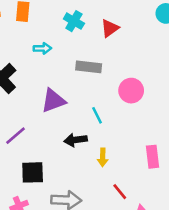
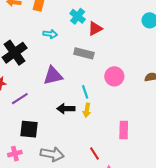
red triangle: (110, 28) -> (95, 29), moved
yellow arrow: (103, 157) -> (87, 110), moved

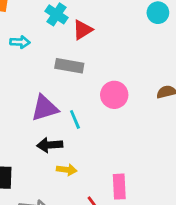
purple triangle: (53, 76) -> (45, 108), moved
yellow arrow: (87, 110) -> (67, 170), moved, turned -88
pink rectangle: (124, 130) -> (119, 187), moved

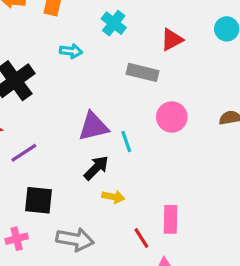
red triangle: (82, 30) -> (172, 40), moved
gray rectangle: (69, 66) -> (142, 72), moved
black arrow: (50, 145) -> (96, 168), turned 135

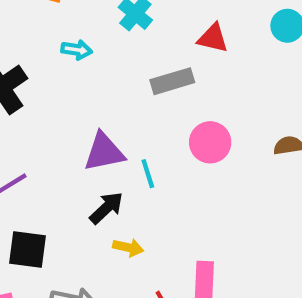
red triangle: (172, 40) -> (213, 38), turned 40
gray rectangle: (142, 72) -> (172, 81), turned -32

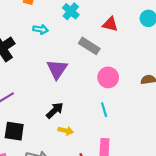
gray rectangle: (172, 81) -> (89, 46), turned 48
purple triangle: (104, 152) -> (57, 69), moved, turned -45
cyan line: (148, 174) -> (104, 110), moved

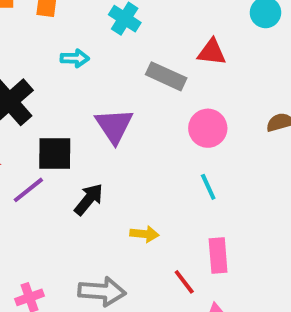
red triangle: (110, 24) -> (212, 52), moved
black arrow: (55, 110) -> (89, 199), moved
black square: (14, 131) -> (55, 154), moved

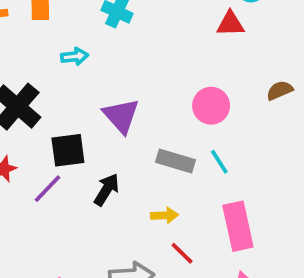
red triangle: (212, 52) -> (230, 24), moved
gray rectangle: (166, 76) -> (176, 161), moved
pink rectangle: (218, 255) -> (238, 226), size x1.4
red line: (184, 282) -> (182, 253), moved

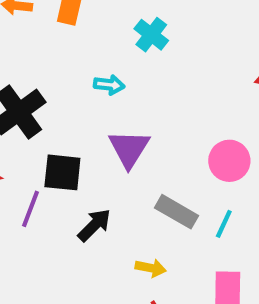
cyan arrow: (75, 56) -> (109, 85), moved
cyan line: (219, 162) -> (224, 224), turned 44
purple line: (48, 189) -> (30, 209), turned -36

